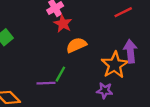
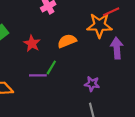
red star: (63, 24) -> (32, 43), moved
orange star: (115, 65) -> (99, 25), moved, turned 30

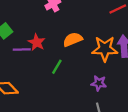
orange star: (99, 25) -> (105, 49), moved
purple line: (38, 75) -> (22, 50), moved

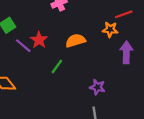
orange star: (105, 49) -> (110, 29), moved, size x0.6
purple line: (22, 50) -> (23, 46), turned 36

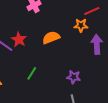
green line: (57, 67) -> (32, 73), moved

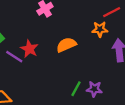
green line: (32, 73) -> (76, 89), moved

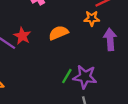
purple star: (94, 89) -> (85, 77), size x1.5

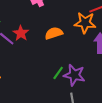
orange star: (92, 18) -> (85, 23), size x1.5

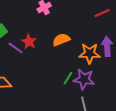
orange star: (85, 23) -> (90, 53), moved

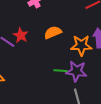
green line: (68, 78) -> (60, 71), turned 64

